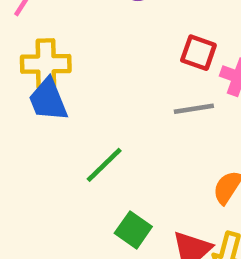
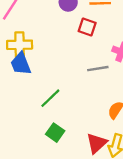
red square: (198, 53) -> (87, 27), moved
green square: (133, 230) -> (55, 133), moved

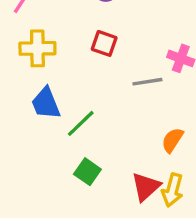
red square: (87, 27) -> (104, 43), moved
blue trapezoid: (21, 64) -> (46, 103), moved

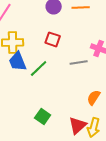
blue trapezoid: (46, 103) -> (18, 61), moved
green line: (81, 123) -> (39, 68), moved

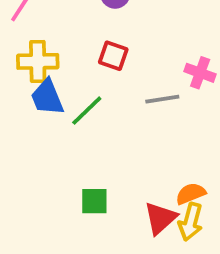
orange semicircle: (94, 97) -> (191, 194), moved, turned 35
green square: (43, 116) -> (94, 201), turned -35

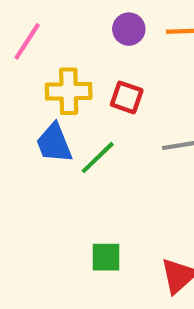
yellow cross: (38, 61) -> (69, 91), moved

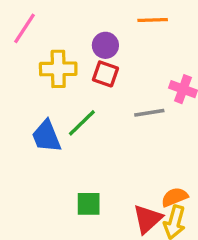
purple circle: (129, 29) -> (105, 45), moved
blue trapezoid: (54, 143) -> (46, 136), moved

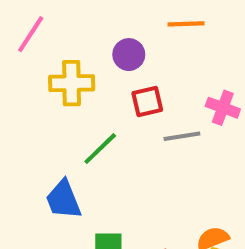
red square: (105, 74) -> (147, 102), moved, turned -32
blue trapezoid: (46, 136) -> (63, 200), moved

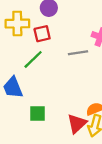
red square: (147, 102) -> (42, 34), moved

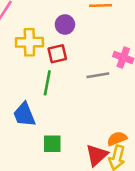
green line: (33, 59) -> (47, 83), turned -35

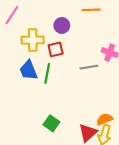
blue trapezoid: (24, 115) -> (28, 70), moved
green square: (52, 144) -> (51, 123), turned 35

